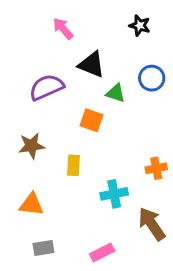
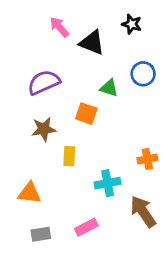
black triangle: (92, 65) -> (92, 43), moved
brown star: (31, 146) -> (44, 129), moved
pink rectangle: (102, 253) -> (86, 227), moved

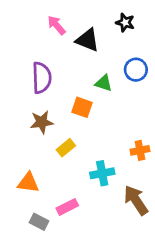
purple semicircle: (44, 82) -> (42, 78), turned 112
yellow rectangle: (69, 156) -> (66, 148), turned 48
pink rectangle: (86, 227) -> (67, 207), moved
gray rectangle: (41, 234) -> (39, 222), turned 36

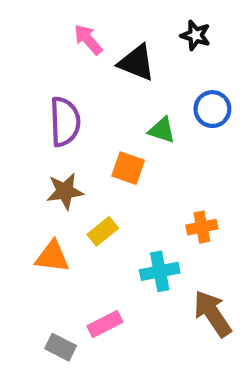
orange cross: (140, 150) -> (202, 227), moved
orange triangle: (28, 183) -> (52, 257), moved

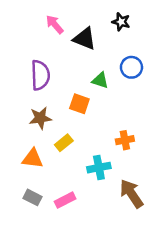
gray rectangle: (61, 347) -> (33, 197), moved

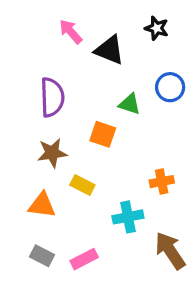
yellow rectangle: (64, 143) -> (82, 185), turned 66

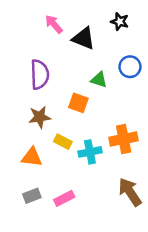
orange cross: (162, 182) -> (124, 139), size x1.5
cyan cross: (128, 217) -> (90, 152), moved
gray rectangle: (42, 256) -> (32, 196), turned -48

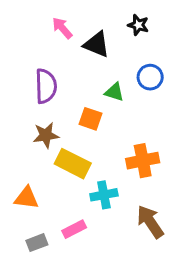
yellow rectangle: (63, 142) -> (73, 164), size x1.6
cyan cross: (90, 152) -> (104, 195), moved
orange triangle: (32, 157) -> (26, 198), moved
gray rectangle: (32, 196) -> (37, 243), moved

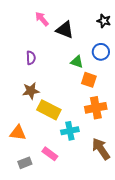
black star: (138, 25) -> (104, 21), moved
purple semicircle: (46, 86) -> (31, 58), size x0.6
orange square: (91, 119) -> (89, 80), moved
pink rectangle: (74, 229) -> (50, 154), turned 63

